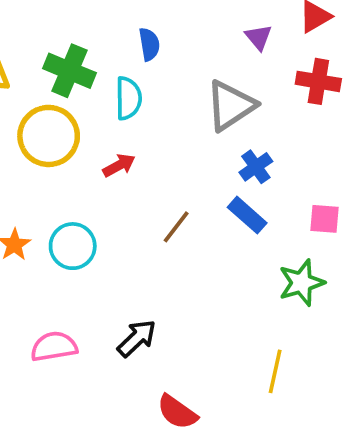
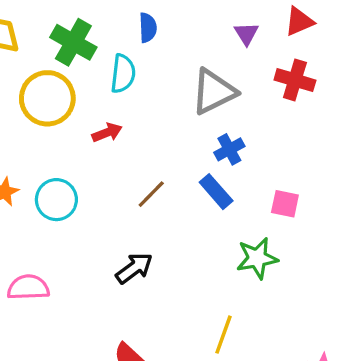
black arrow: (137, 338) -> (134, 268), moved

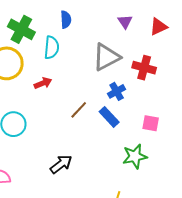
red triangle: (299, 22) -> (158, 27), moved
red cross: (295, 80) -> (144, 68), moved
brown line: (151, 194) -> (79, 110), moved

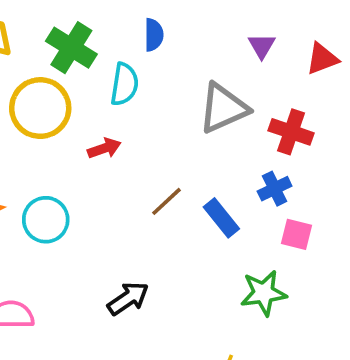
blue cross: (117, 91) -> (275, 189), moved

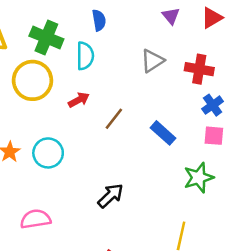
gray triangle: (223, 108) -> (152, 61), size x0.7
blue cross: (275, 189) -> (213, 105), moved
brown line: (167, 201) -> (114, 119), moved

